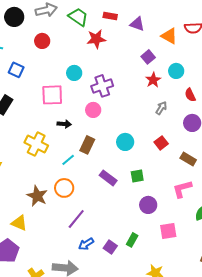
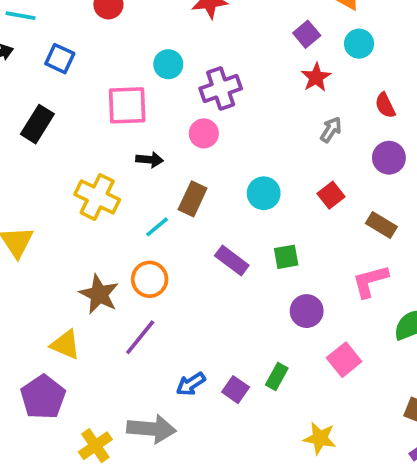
cyan circle: (176, 71) -> (359, 44), moved
purple line: (76, 219) -> (140, 337), moved
pink square: (168, 231) -> (344, 360), turned -30

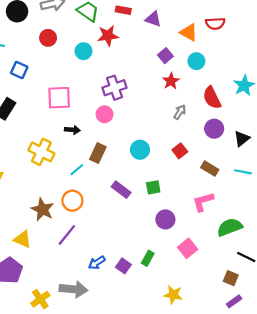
cyan circle: (168, 64) -> (83, 51), moved
red semicircle: (385, 105) -> (212, 98), size x1.5

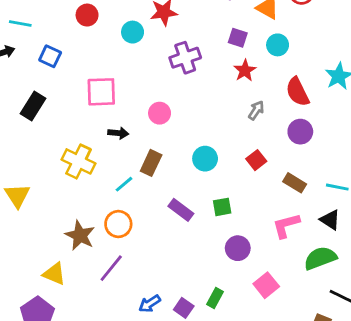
purple square: (165, 56) -> (238, 38), turned -32
purple cross: (114, 88) -> (185, 58), moved
black triangle: (242, 139) -> (330, 220), moved, turned -49

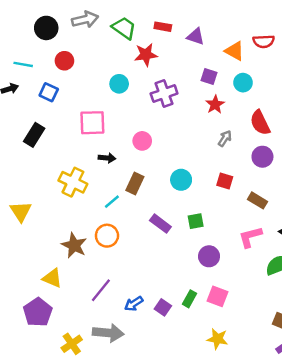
red circle: (87, 15) -> (64, 61), moved
cyan circle: (133, 32) -> (119, 84), moved
red square: (256, 160) -> (225, 181), turned -35
purple line: (111, 268) -> (101, 290), moved
pink square: (266, 285) -> (218, 296), moved, turned -30

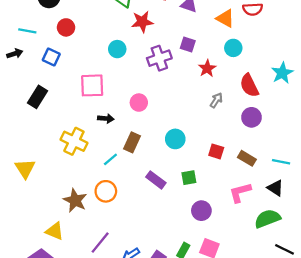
purple square: (209, 77) -> (188, 45), moved
red square: (225, 181) -> (216, 151), moved

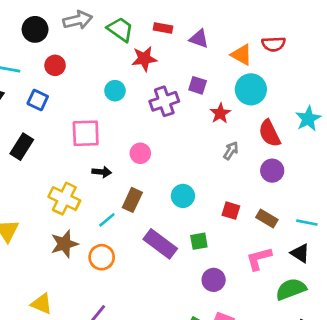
cyan circle: (233, 48) -> (251, 89), size x1.5
purple rectangle: (156, 180) -> (160, 244), size x1.4
brown star: (75, 200) -> (64, 244), moved, turned 30

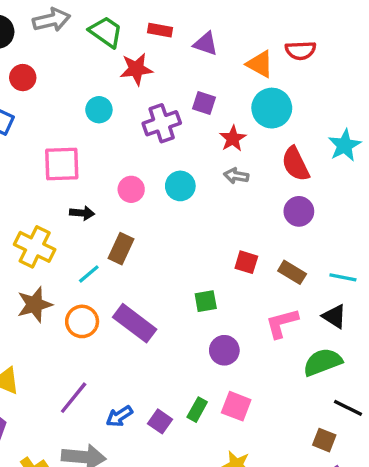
gray arrow: (231, 151) -> (236, 176), moved, turned -114
cyan circle: (183, 196) -> (180, 186), moved
purple rectangle: (160, 244) -> (135, 323), moved

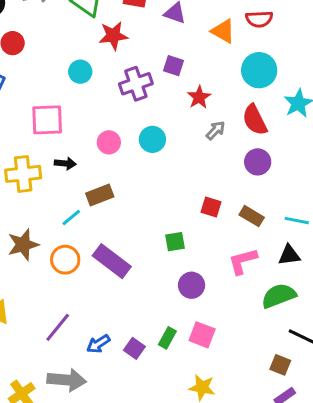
cyan circle: (272, 108) -> (259, 70), moved
gray arrow: (236, 176) -> (216, 130), moved, turned 125
yellow cross: (35, 247) -> (23, 174), moved, turned -32
brown rectangle: (121, 249) -> (100, 195), turned 44
black triangle: (334, 316) -> (289, 255), turned -40

